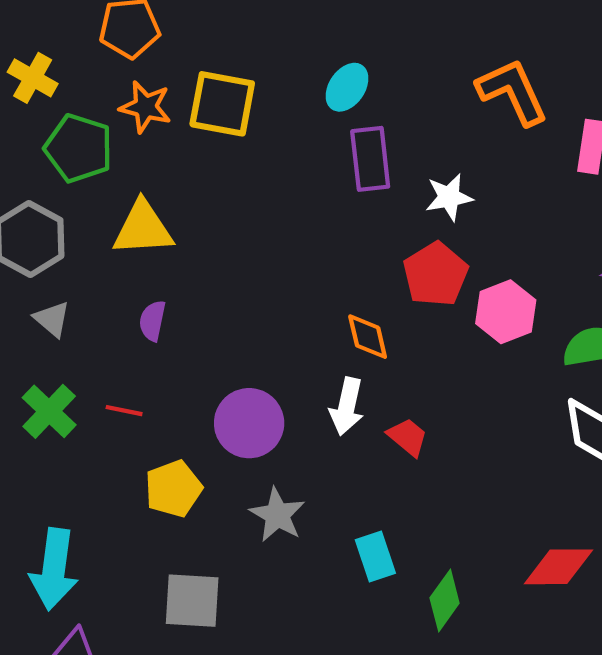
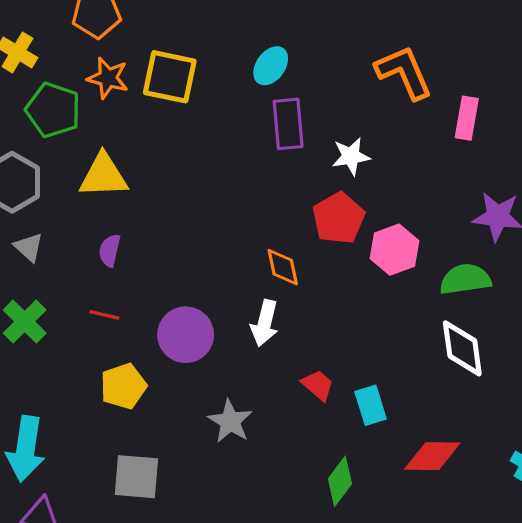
red line: (124, 411) -> (104, 315), moved
red trapezoid: (408, 437) -> (318, 385), moved
gray star: (277, 515) -> (230, 421), moved
cyan rectangle: (375, 557) -> (371, 405), moved

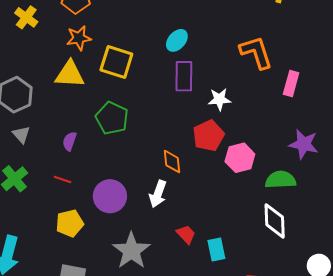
yellow square: (170, 77) -> (116, 62), moved
orange star: (108, 78) -> (79, 38), turned -30
green pentagon: (53, 110) -> (112, 118), moved
yellow triangle: (103, 176) -> (70, 74), moved
gray star: (230, 421) -> (131, 251), size x1.4

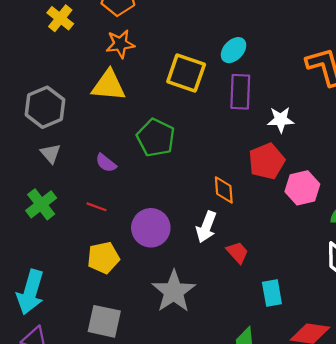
yellow square: (116, 62) -> (186, 73), moved
purple semicircle: (69, 141) -> (106, 163), turned -72
red trapezoid: (186, 234) -> (237, 252), moved

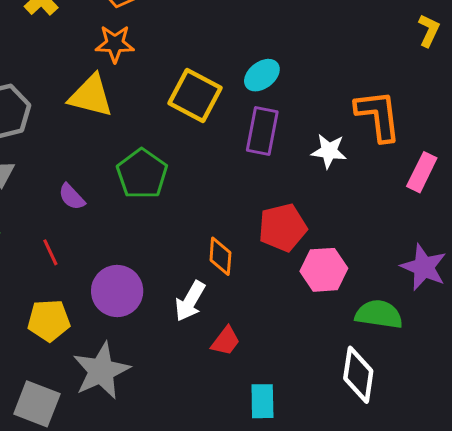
white star: (281, 120) -> (329, 151), moved
red line: (97, 207) -> (50, 252), turned 36
red trapezoid: (237, 252) -> (226, 341), turned 70
gray star: (174, 291) -> (101, 371), moved

